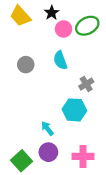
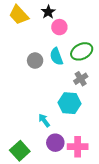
green ellipse: (87, 26) -> (82, 51), moved
gray circle: (26, 65) -> (35, 61), moved
purple circle: (48, 152) -> (55, 143), moved

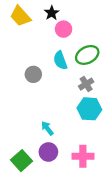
gray circle: (35, 61) -> (33, 74), moved
cyan hexagon: (70, 103) -> (89, 109), moved
purple circle: (55, 143) -> (48, 152), moved

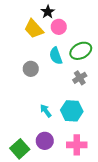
yellow trapezoid: (20, 16) -> (34, 29), moved
cyan hexagon: (89, 109) -> (72, 111), moved
cyan arrow: (47, 128) -> (46, 111), moved

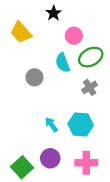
pink circle: (59, 27) -> (74, 36), moved
yellow trapezoid: (34, 29) -> (21, 32), moved

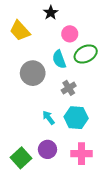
gray circle: (34, 77) -> (33, 73), size x1.5
gray cross: (90, 87) -> (69, 88), moved

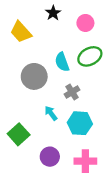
pink circle: (70, 34) -> (85, 23), moved
cyan arrow: (49, 118) -> (51, 113), moved
green square: (21, 158) -> (19, 134), moved

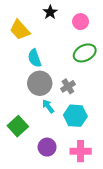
cyan semicircle: (62, 62) -> (35, 58), moved
gray circle: (34, 76) -> (40, 83), moved

